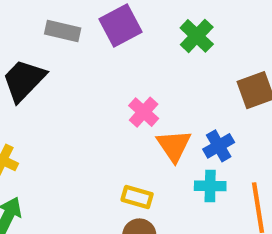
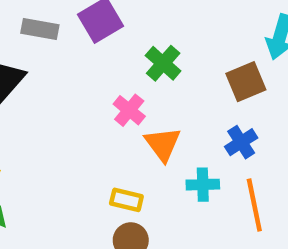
green cross: (197, 36) -> (163, 63), moved
blue cross: (219, 146) -> (241, 142), moved

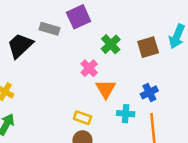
gray rectangle: (40, 29) -> (50, 29), moved
brown square: (246, 82) -> (148, 47), moved

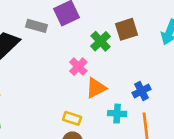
brown square: (148, 47) -> (127, 29), moved
orange triangle: (106, 89) -> (96, 88), turned 35

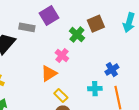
orange triangle: (96, 88) -> (49, 73), moved
yellow rectangle: (72, 118) -> (61, 95), turned 32

